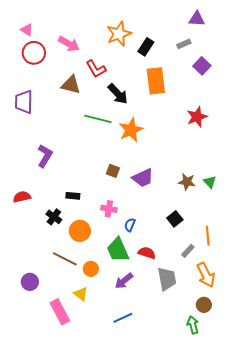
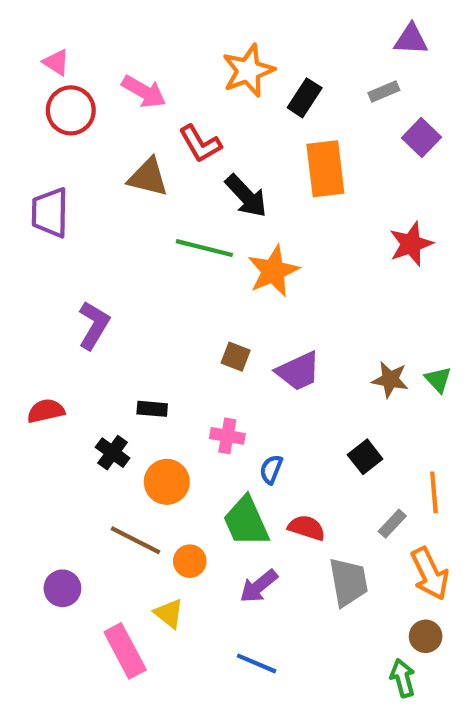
blue line: (123, 318) -> (257, 663), turned 48

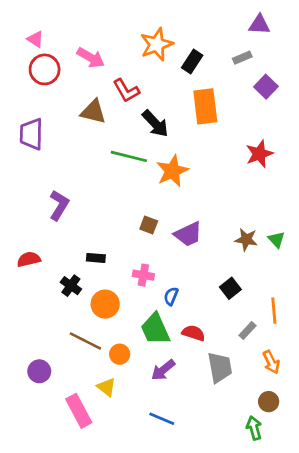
orange arrow: (430, 574) -> (271, 362), size x0.7

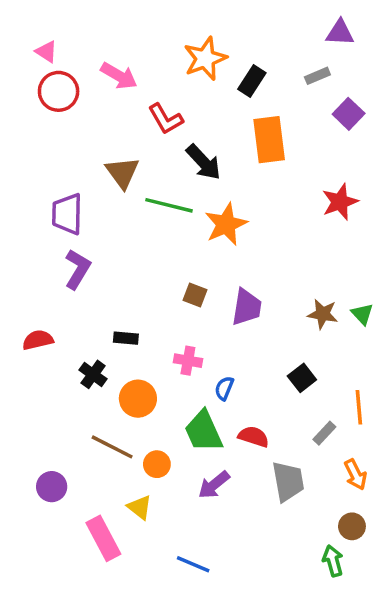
brown triangle: (93, 112) -> (122, 172), moved, turned 40
purple trapezoid: (31, 134) -> (67, 214), moved
purple trapezoid: (188, 234) -> (247, 307), turned -56
blue line: (162, 419) -> (193, 564), moved

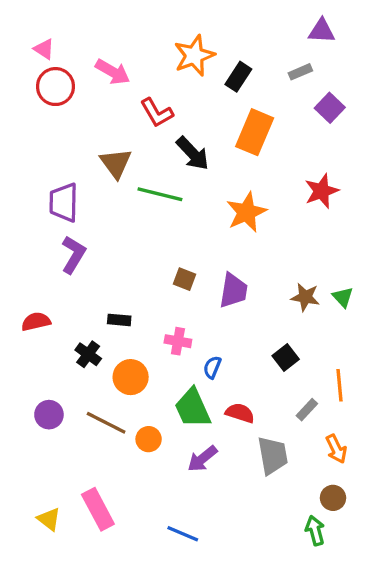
orange rectangle: (269, 140) -> (255, 132), turned 30
orange star: (226, 224) -> (246, 212), moved
purple circle: (52, 487) -> (49, 415), moved
yellow triangle: (140, 507) -> (49, 519), moved

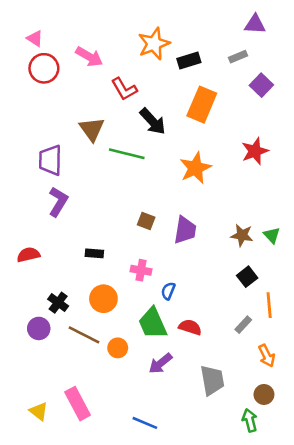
black rectangle: (238, 77) -> (189, 61), turned 40
black cross: (88, 354) -> (58, 303), moved
black square: (286, 357) -> (247, 277), moved
gray trapezoid: (273, 455) -> (212, 380), moved

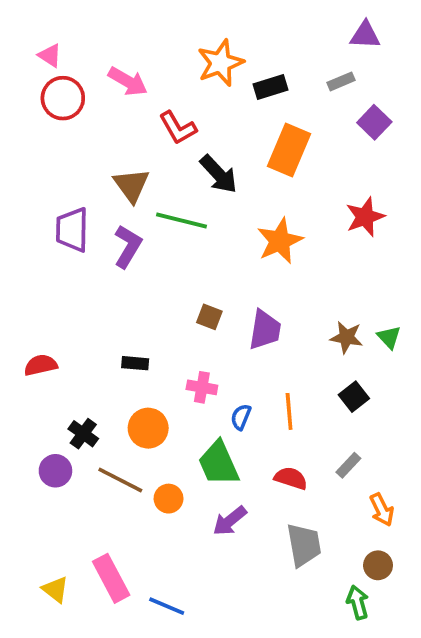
purple L-shape: (58, 202) -> (128, 246), moved
orange line: (269, 305) -> (289, 411), moved
red semicircle: (190, 327) -> (291, 478), moved
blue line: (145, 423) -> (167, 606), moved

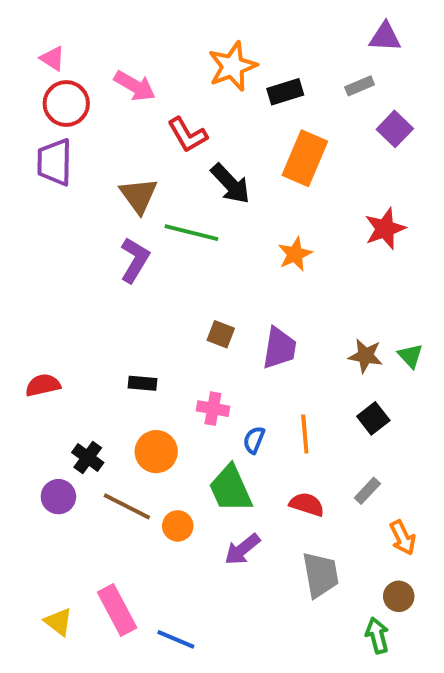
purple trapezoid: (72, 230) -> (55, 162), moved
orange star: (280, 241) -> (295, 254), size x0.7

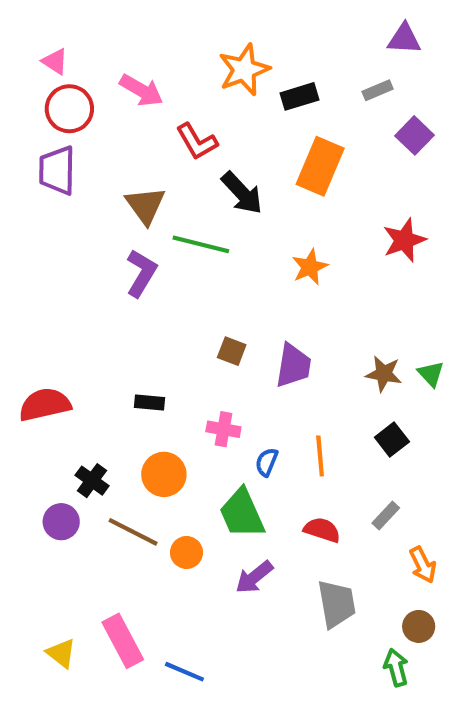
red semicircle: (43, 385) -> (45, 405), size x1.4

